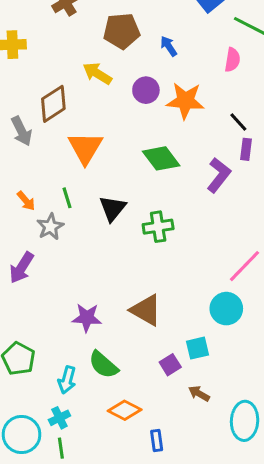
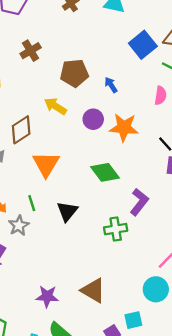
purple L-shape: (219, 175) -> (139, 202), moved
green cross: (158, 227) -> (116, 229), moved

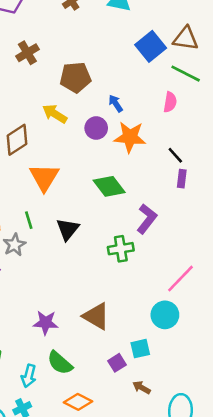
blue arrow: (111, 85) -> (116, 103), moved

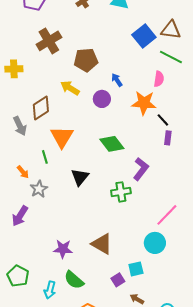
brown cross: (27, 53) -> (49, 41), size x1.4
orange star: (130, 137) -> (144, 103), moved
green line: (29, 220) -> (45, 157), moved

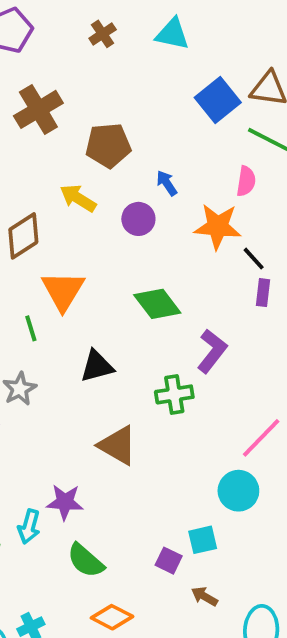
black triangle: (80, 177) -> (97, 366), turned 36
brown triangle: (102, 244) -> (118, 445), moved
purple square: (118, 280) -> (169, 561), turned -32
cyan arrow: (50, 290) -> (29, 527), moved

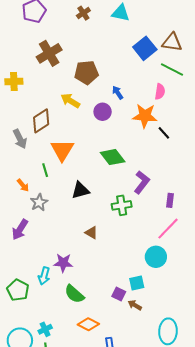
purple rectangle: (263, 293) -> (170, 200), moved
brown triangle: (118, 445) -> (91, 233), size x0.6
brown arrow: (204, 596) -> (135, 305), moved

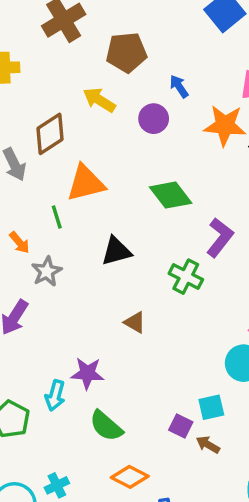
orange triangle: (62, 150) -> (86, 183), turned 45
green cross: (122, 205) -> (186, 277), turned 36

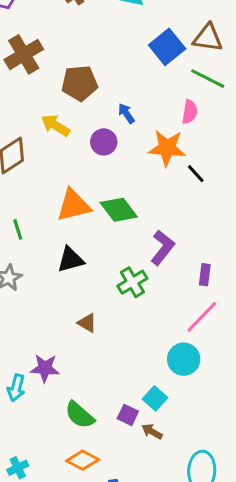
orange triangle: (86, 183) -> (74, 205), moved
green cross: (186, 277) -> (132, 282), turned 32
cyan square: (211, 407) -> (155, 398), turned -35
green semicircle: (106, 426) -> (80, 415), moved

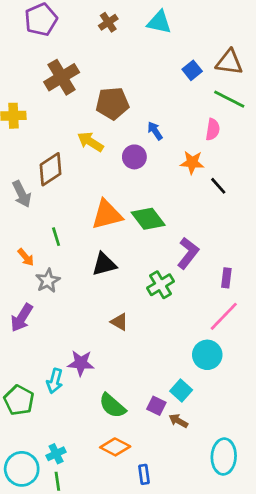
blue square: (167, 47) -> (192, 70), size x0.6
orange star: (167, 148) -> (192, 162), size x0.7

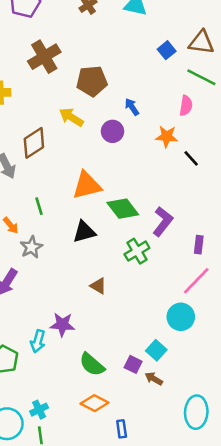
green diamond: (148, 219) -> (123, 209), moved

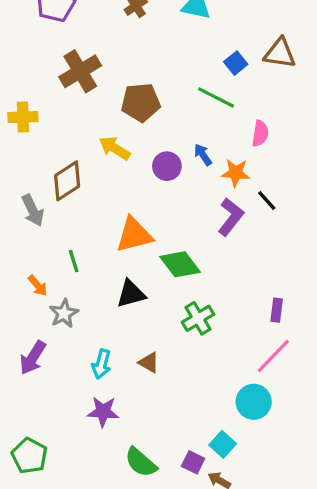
green line: (201, 77) -> (216, 97), moved
blue arrow: (132, 107) -> (203, 155), moved
purple L-shape: (163, 221) -> (231, 217), moved
cyan arrow: (38, 341) -> (101, 364), moved

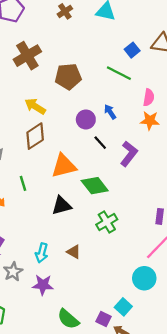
yellow arrow: (115, 148) -> (35, 106), moved
orange star: (236, 173) -> (150, 121), moved
brown diamond: (67, 181) -> (35, 136), moved
black line: (267, 201) -> (100, 143), moved
gray star: (64, 313) -> (13, 272), moved

